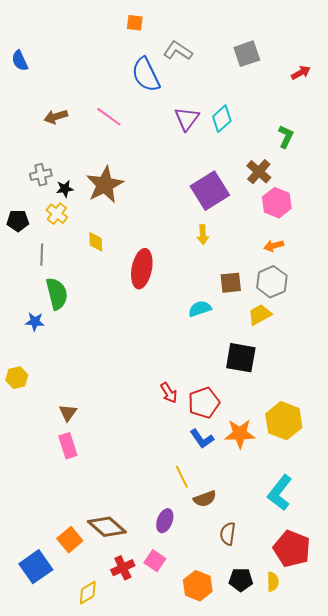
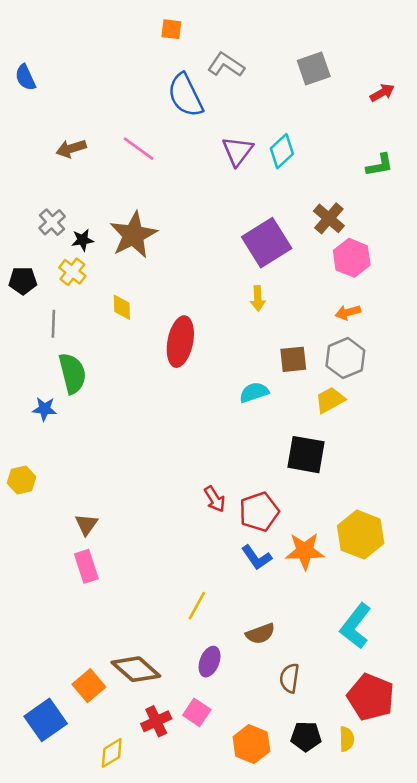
green L-shape: (286, 137) -> (380, 165), moved, turned 55
gray cross: (41, 175) -> (52, 222), turned -30
yellow line: (182, 477) -> (197, 606), moved, turned 55

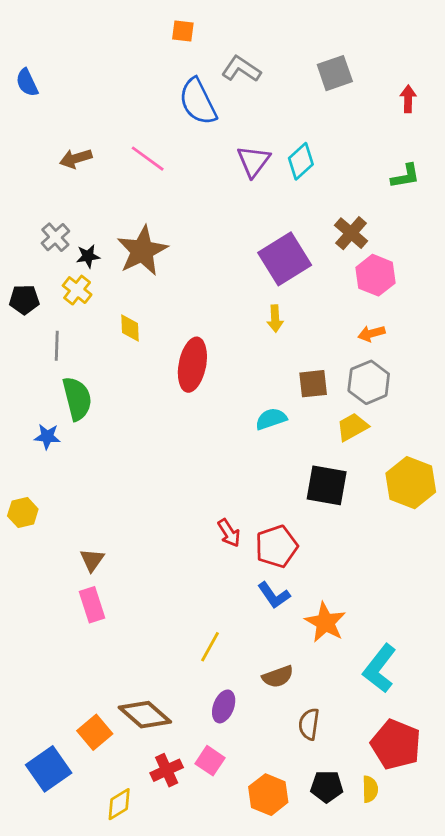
red arrow: (382, 93) -> (408, 99), turned -60
yellow hexagon: (361, 535) -> (411, 483), moved
orange star: (305, 551) -> (325, 622), moved, turned 30

